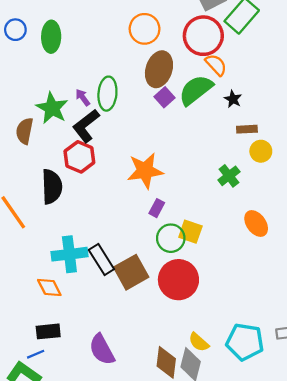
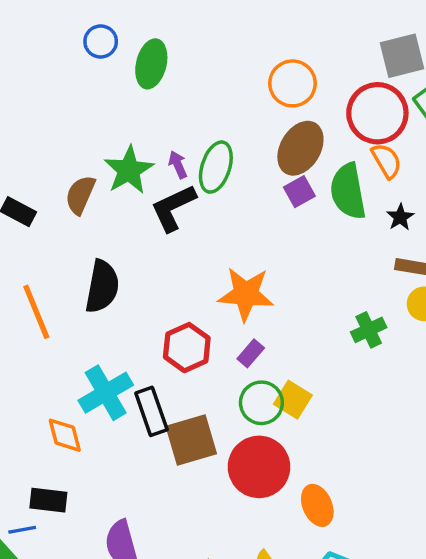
green semicircle: (196, 90) -> (348, 191), turned -75
red hexagon: (79, 157) -> (187, 348), moved
orange ellipse: (256, 223) -> (317, 505), moved
cyan cross: (69, 254) -> (106, 393), turned -36

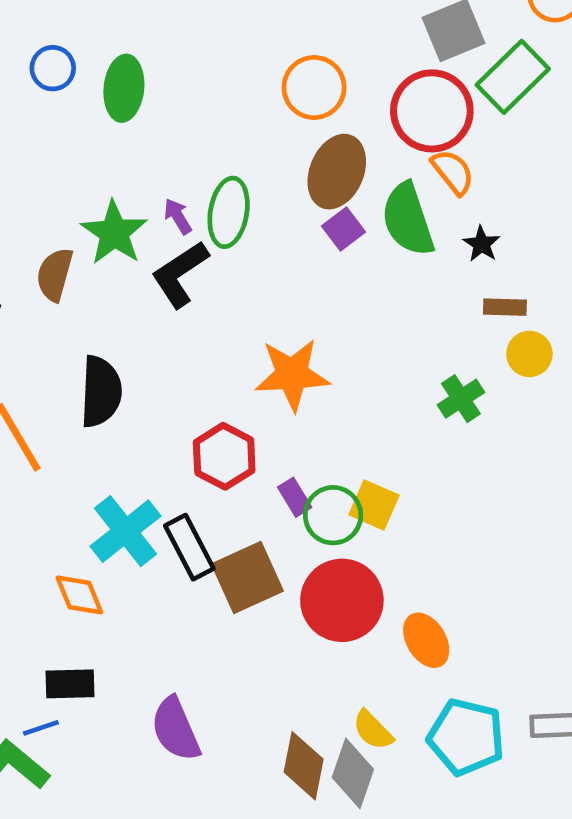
purple rectangle: (251, 353) -> (295, 497), moved, turned -64

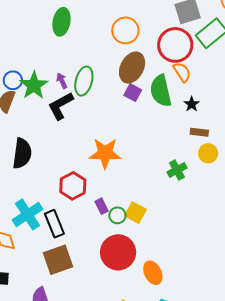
blue circle: (53, 68) -> (13, 80), moved
green ellipse: (124, 88) -> (61, 22), moved
purple square: (344, 229) -> (133, 93), turned -30
green circle: (333, 515) -> (117, 215), size x0.7
brown square: (247, 577) -> (58, 260), moved

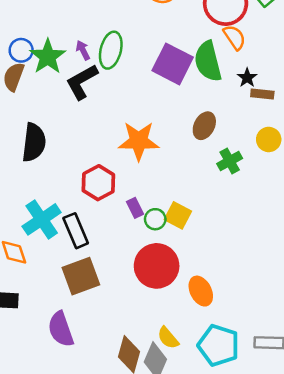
brown ellipse: (132, 68) -> (204, 126), moved, size x0.7
purple square: (133, 93) -> (173, 64), size x1.8
brown rectangle: (199, 132) -> (262, 94), moved

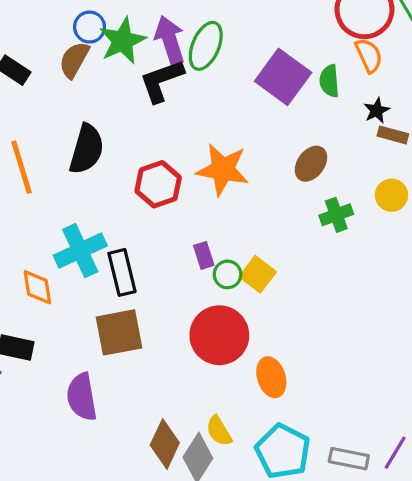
purple arrow: (83, 50) -> (170, 40), size x1.8
green semicircle: (208, 61) -> (329, 81), size x0.6
red hexagon: (98, 183) -> (158, 184), moved

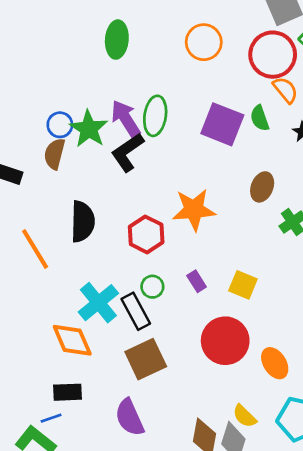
green circle: (228, 274) -> (152, 287), moved
orange diamond: (37, 287) -> (72, 340), size x1.4

